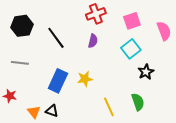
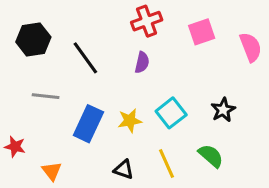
cyan square: (131, 49) -> (171, 113), moved
gray line: (20, 63) -> (46, 96), moved
green semicircle: (138, 102) -> (211, 156), turned -30
black triangle: (52, 111) -> (124, 170), moved

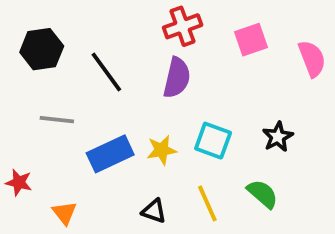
purple semicircle: (142, 62) -> (177, 78), size x1.5
cyan square: (171, 113) -> (213, 141), turned -32
blue rectangle: (88, 124) -> (110, 154), turned 40

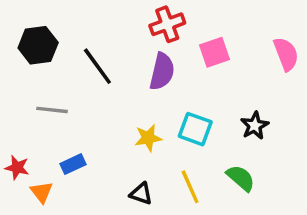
pink square: (251, 40) -> (214, 52), moved
blue rectangle: (110, 154) -> (73, 164), moved, size x0.6
orange triangle: (64, 213) -> (42, 192), moved

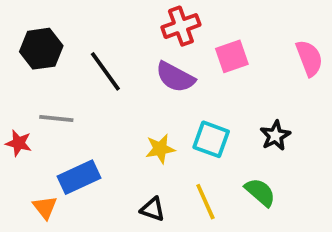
purple semicircle: (162, 71) -> (175, 77), turned 105
blue rectangle: (73, 164) -> (79, 177), size x1.5
red star: (17, 168) -> (19, 143), moved

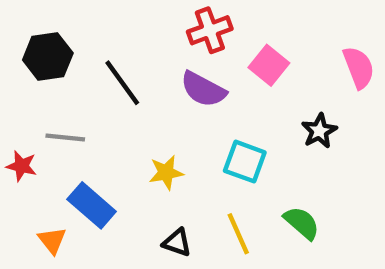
pink square: (232, 56) -> (269, 65), turned -32
black star: (275, 136) -> (319, 131), moved
yellow star: (160, 149) -> (166, 173), moved
blue rectangle: (79, 177) -> (92, 205), turned 66

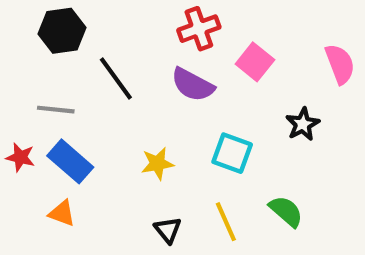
black hexagon: (48, 57) -> (62, 31), moved
gray line: (65, 137) -> (56, 110), moved
blue rectangle: (92, 205) -> (70, 161), moved
orange triangle: (52, 240) -> (62, 213), moved, turned -32
black triangle: (177, 243) -> (168, 230), turned 32

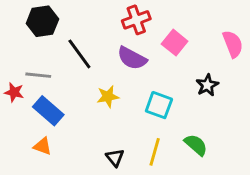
red star: (20, 157) -> (14, 92), moved
yellow star: (157, 164) -> (108, 97), moved
yellow line: (226, 222) -> (155, 152), turned 40

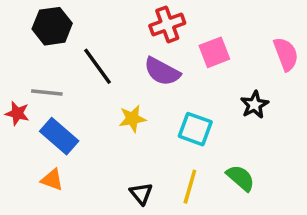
pink square: (175, 43) -> (214, 52), turned 30

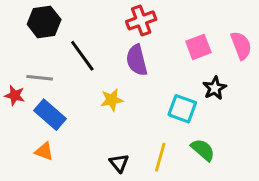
pink square: (214, 52) -> (198, 47), moved
purple semicircle: (162, 72) -> (137, 60), turned 48
cyan square: (195, 129) -> (182, 109), moved

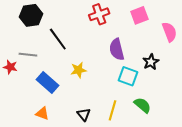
pink square: (198, 47) -> (139, 15), moved
purple semicircle: (137, 60) -> (117, 49), moved
blue rectangle: (50, 115) -> (48, 82), moved
orange triangle: (44, 151) -> (42, 113), moved

